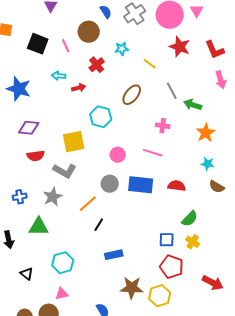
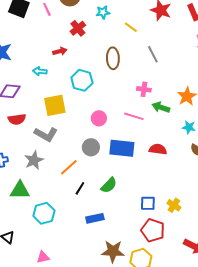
cyan arrow: (59, 76) -> (40, 71), moved
brown ellipse: (132, 95) -> (113, 58), turned -40
green arrow: (193, 105) -> (161, 107), moved
green semicircle: (190, 219) -> (109, 185), moved
cyan hexagon: (63, 263) -> (44, 213), moved

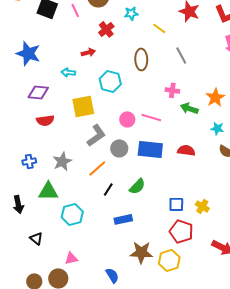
pink line: (134, 116) -> (151, 117), moved
gray L-shape: (46, 134) -> (96, 135), moved, turned -65

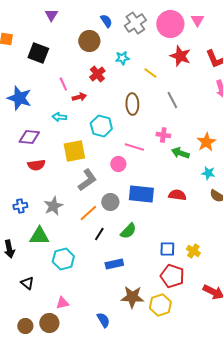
pink line: (75, 10) -> (63, 84), moved
pink line: (151, 117) -> (134, 147), moved
gray circle: (119, 148) -> (110, 202), moved

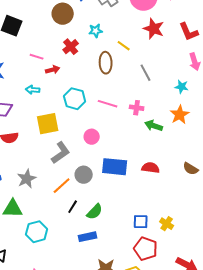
pink line: (63, 84) -> (37, 57), turned -48
brown ellipse: (132, 104) -> (106, 63), moved
pink line: (134, 147) -> (108, 104), moved
cyan star: (208, 173) -> (182, 87), moved
green semicircle: (128, 231) -> (95, 212), moved

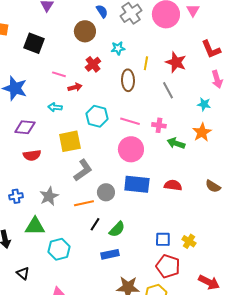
red star: (154, 29) -> (176, 62), moved
yellow line: (124, 46) -> (146, 63), turned 64
pink circle: (92, 137) -> (131, 149), moved, size x1.6
orange line: (62, 186) -> (84, 203), turned 30

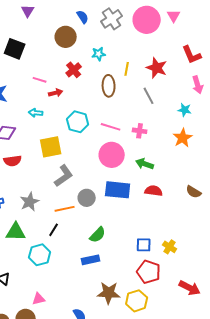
green arrow: (176, 143) -> (145, 164), moved
black line: (95, 224) -> (54, 230), moved

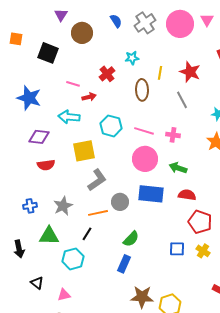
brown circle: (66, 37) -> (82, 33), moved
cyan arrow: (36, 113) -> (69, 117), size x1.5
blue rectangle: (91, 260) -> (124, 264), turned -54
red pentagon: (149, 272) -> (200, 222), moved
pink triangle: (39, 299) -> (64, 295), moved

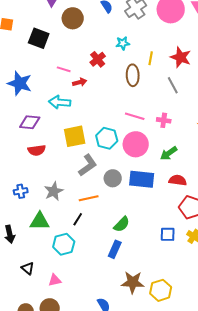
cyan hexagon: (111, 126) -> (107, 138), moved
green arrow: (178, 168) -> (169, 153), turned -54
gray circle: (120, 202) -> (113, 178), moved

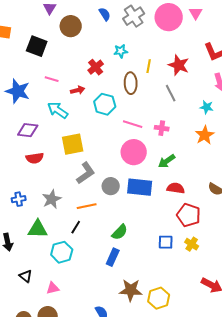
pink line: (64, 69) -> (52, 79), moved
cyan arrow: (60, 102) -> (58, 110), turned 30
cyan hexagon: (107, 138) -> (105, 104), moved

